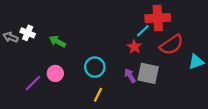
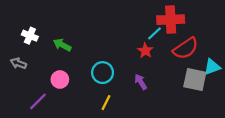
gray arrow: (11, 37) -> (18, 63), moved
gray square: (148, 73) -> (195, 80), moved
purple line: (33, 83) -> (38, 101), moved

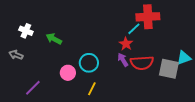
red semicircle: (186, 48) -> (142, 63), moved, turned 30
pink circle: (60, 80) -> (68, 73), moved
purple arrow: (141, 82) -> (123, 60), moved

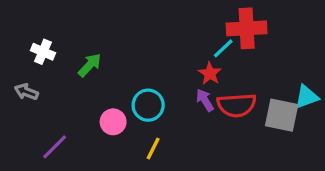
green arrow: (54, 39) -> (90, 65), turned 105

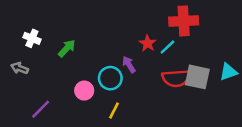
cyan line: (223, 48) -> (167, 47), moved
red star: (210, 73) -> (148, 43), moved
purple arrow: (205, 100) -> (129, 64), moved
gray square: (282, 115) -> (197, 77), moved

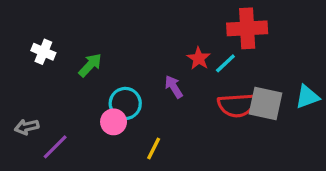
gray arrow: (20, 68) -> (27, 127), moved, turned -35
cyan circle: (110, 78) -> (125, 103), moved

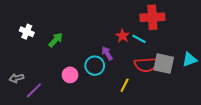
cyan line: (225, 63) -> (139, 39), turned 72
cyan circle: (125, 103) -> (95, 66), moved
yellow line: (154, 149) -> (125, 85), moved

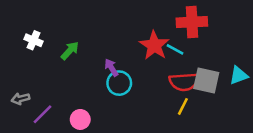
red star: (123, 36) -> (154, 45), size x1.6
purple arrow: (107, 53) -> (111, 68), moved
pink circle: (70, 75) -> (80, 119), moved
yellow line: (125, 85) -> (183, 106), moved

